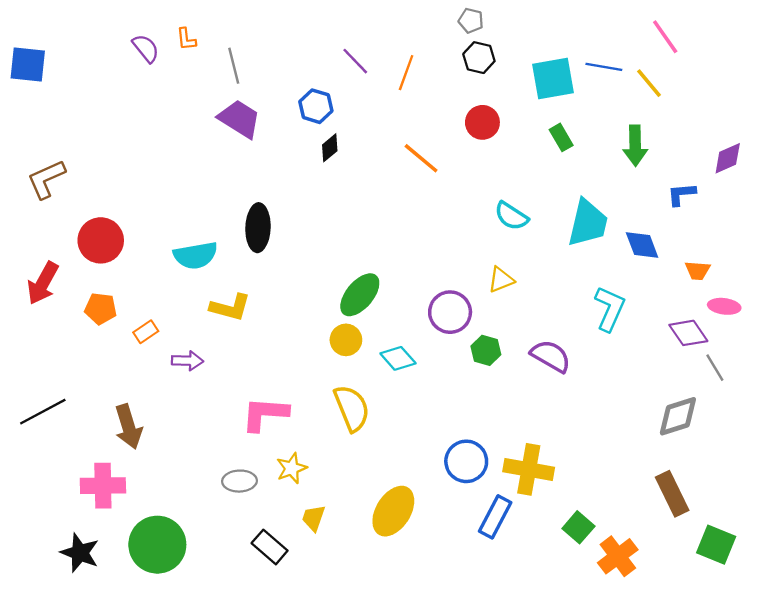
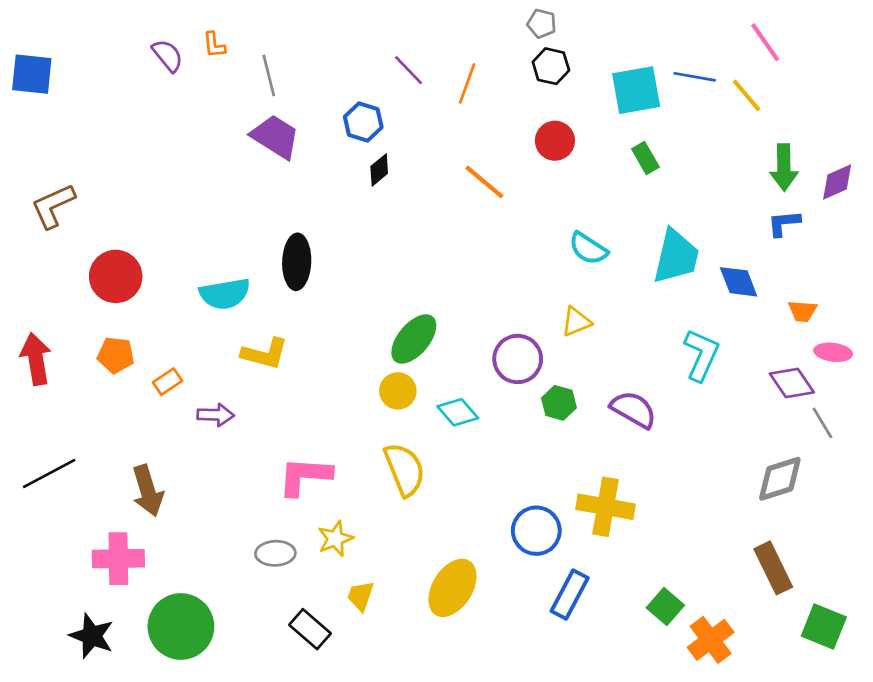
green arrow: (635, 146) -> (784, 167), moved
red arrow: (43, 283) -> (36, 359), moved, turned 141
yellow cross: (529, 469) -> (605, 507), moved

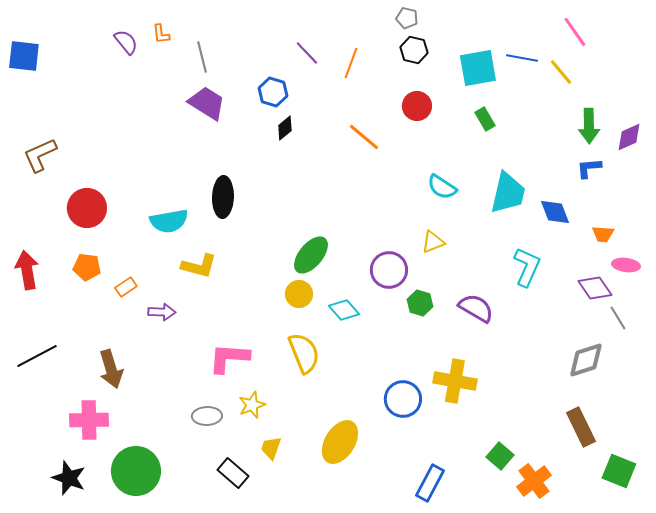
blue rectangle: (570, 595) -> (430, 483), moved

